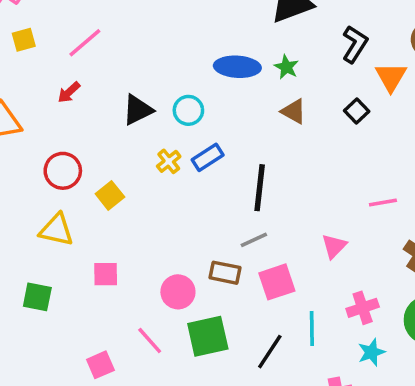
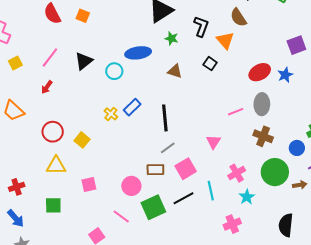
green star: (286, 67) -> (171, 38), moved
black triangle: (138, 110) -> (84, 61), moved
cyan circle: (188, 110) -> (114, 71), moved
black line: (270, 352) -> (183, 198), moved, turned 40

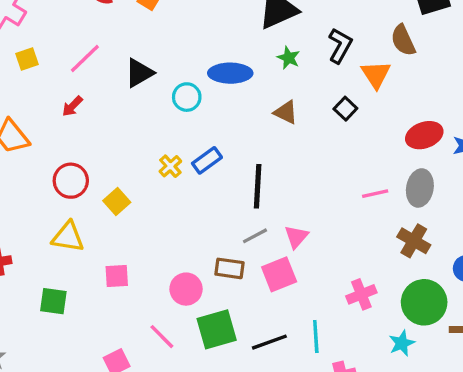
pink triangle: (213, 142) -> (296, 237), moved
cyan line: (211, 191) -> (316, 336), moved
cyan star: (247, 197) -> (402, 343), moved
black line: (183, 198) -> (269, 342), moved

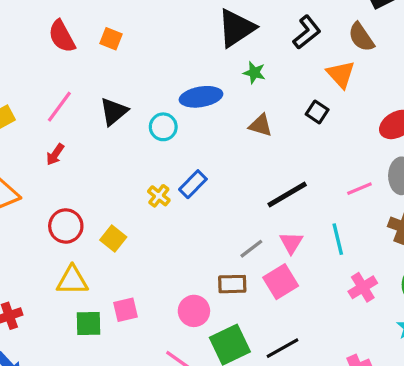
black L-shape: (340, 46) -> (307, 32), moved, turned 32
black line: (258, 186) -> (287, 195), moved, turned 66
green square: (53, 301) -> (88, 323), moved
cyan line: (316, 336) -> (338, 239), moved

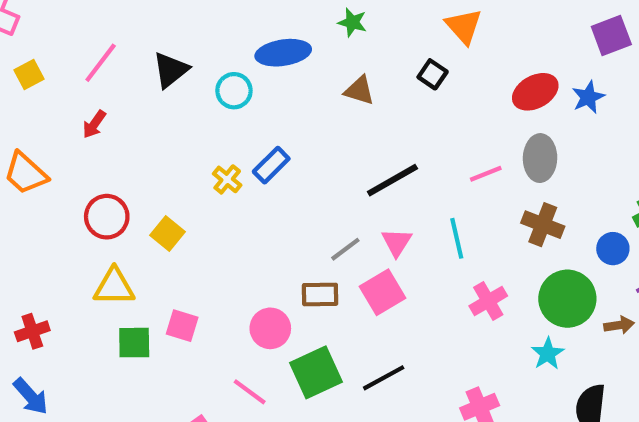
pink square: (125, 310) -> (182, 326), turned 30

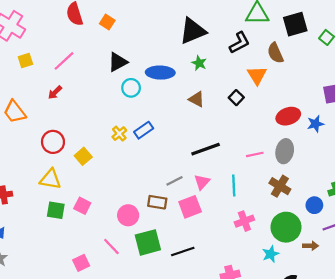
black triangle: (171, 70) -> (118, 62), moved

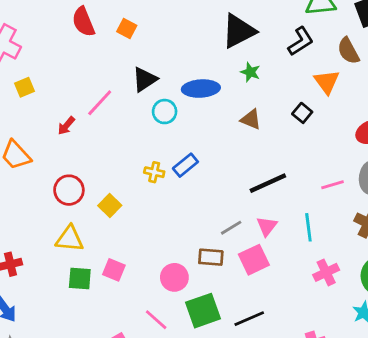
pink line: (64, 61) -> (100, 103), moved
yellow cross: (119, 134) -> (154, 172), turned -32

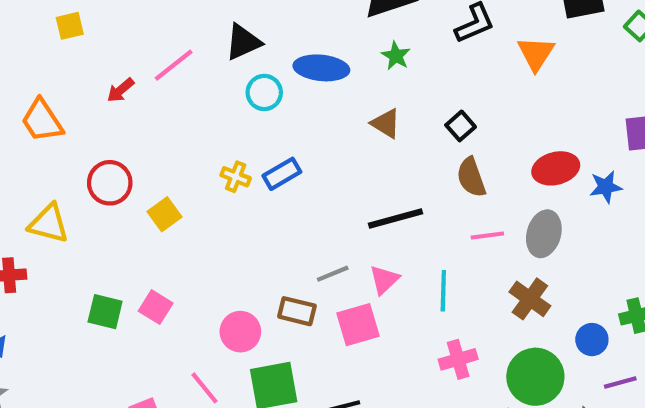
brown semicircle: (348, 51) -> (471, 177), moved
orange triangle: (327, 82) -> (536, 53), moved
yellow triangle: (70, 239) -> (49, 224), moved

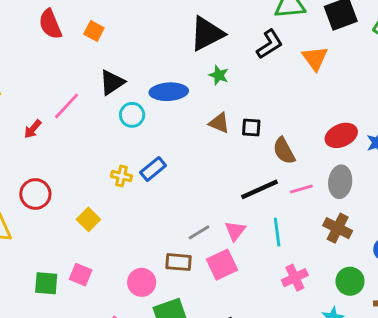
black square: (461, 126) -> (251, 127), moved, turned -36
yellow square: (164, 214) -> (88, 219), moved
black line: (395, 218) -> (259, 189), moved
green circle: (535, 377) -> (350, 281), size x0.7

